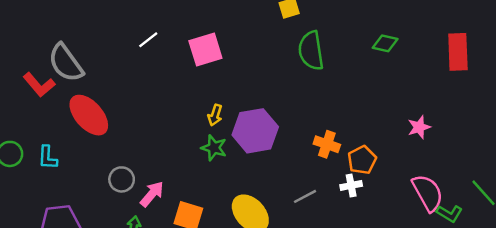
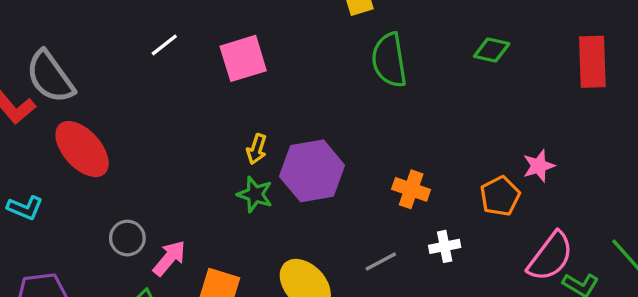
cyan L-shape: (48, 158) -> (25, 208), turned -70
orange pentagon: (362, 160) -> (500, 196), moved
pink semicircle: (428, 193) -> (550, 256), turned 66

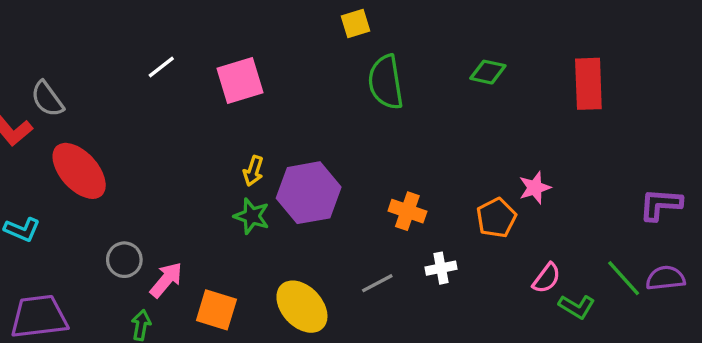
gray semicircle: (50, 77) -> (47, 99), size x0.7
pink semicircle: (550, 256) -> (547, 278), size x0.6

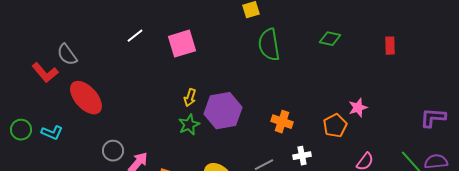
red rectangle: (588, 84) -> (390, 46), size x0.6
green star: (252, 216) -> (189, 125), turned 30

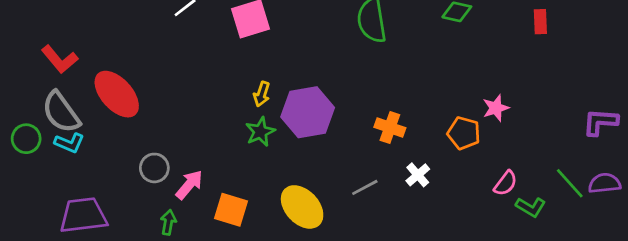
gray semicircle: (67, 55) -> (61, 112), moved, size x1.4
orange pentagon: (335, 126) -> (464, 133), turned -30
white cross: (302, 156) -> (418, 175), turned -30

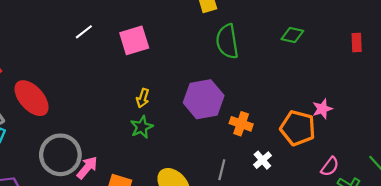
purple hexagon: (308, 112) -> (204, 99), moved
orange pentagon: (464, 133) -> (298, 128), size x1.4
gray circle: (154, 168) -> (60, 155), size x1.8
gray line: (365, 187) -> (222, 170), turned -48

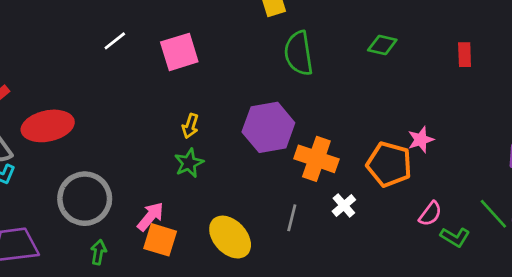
red ellipse: (32, 98) -> (48, 126), turned -60
orange cross: (241, 124) -> (316, 159), size x1.4
pink arrow: (87, 168) -> (151, 216), moved

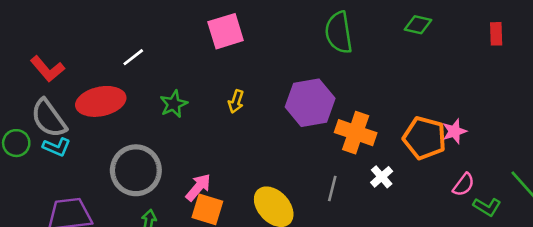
white line: (115, 41) -> (133, 57), moved
pink star: (421, 140) -> (454, 131), moved
green star: (189, 163) -> (174, 104), moved

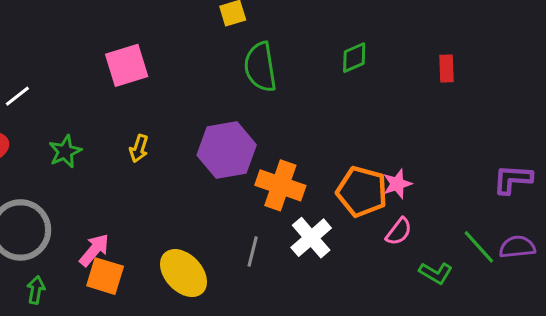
green diamond: (418, 25) -> (354, 58), turned -36
white cross: (382, 177) -> (311, 238), size x1.5
pink semicircle: (464, 185) -> (399, 232), moved

